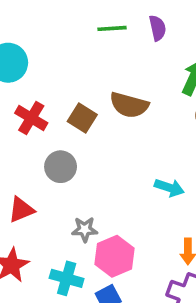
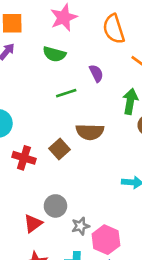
green line: (112, 28) -> (66, 93), moved
brown square: (82, 118) -> (59, 149), turned 30
gray circle: (61, 167) -> (55, 206), moved

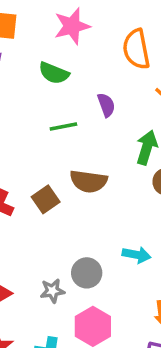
gray circle: (55, 206) -> (87, 273), moved
gray star: (81, 226) -> (52, 291), moved

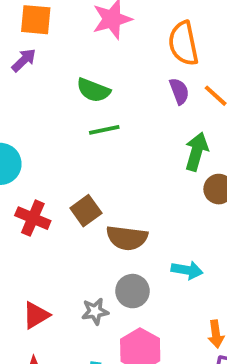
green semicircle: (54, 73) -> (93, 90), moved
purple semicircle: (106, 105) -> (179, 91), moved
brown semicircle: (89, 181) -> (127, 238), moved

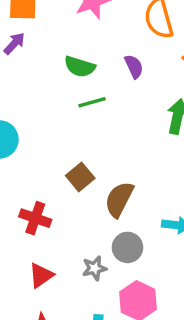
purple semicircle: (179, 91) -> (134, 67), moved
red cross: (33, 218) -> (35, 218), moved
brown semicircle: (127, 238) -> (119, 199), turned 114

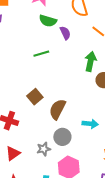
green semicircle: (80, 67) -> (48, 21), moved

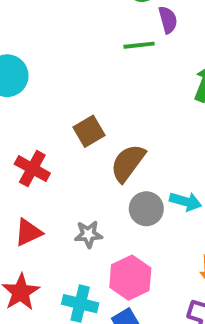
green line: (41, 54) -> (139, 45), moved
gray circle: (62, 137) -> (146, 209), moved

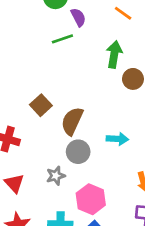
gray circle: (146, 209) -> (78, 152), moved
red triangle: (28, 232) -> (14, 183), turned -35

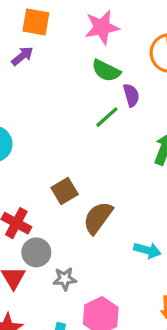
green line: (62, 39) -> (107, 117), turned -35
gray circle: (78, 152) -> (36, 252), moved

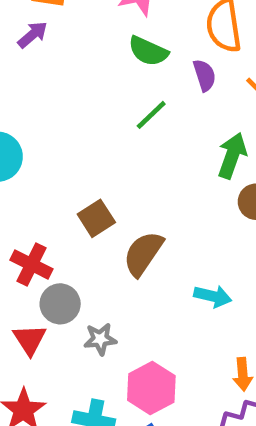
purple semicircle: (131, 95) -> (204, 75), moved

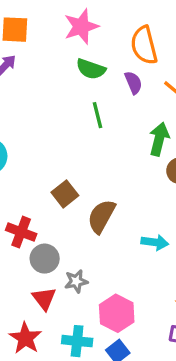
green line: (151, 115) -> (97, 115), turned -55
red triangle: (30, 340) -> (44, 299), moved

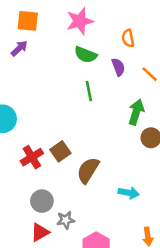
orange semicircle: (144, 45) -> (128, 38), size x0.6
red cross: (21, 232) -> (32, 157), moved, turned 35
red triangle: (44, 299) -> (40, 232), turned 36

